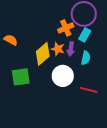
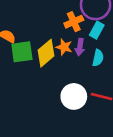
white circle: (63, 76) -> (74, 96), moved
green square: (21, 77) -> (22, 52), moved

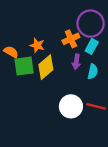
orange star: (64, 47) -> (37, 45), moved

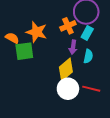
orange star: (37, 45) -> (36, 32), size x1.5
yellow diamond: (46, 67) -> (66, 69), moved

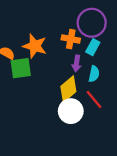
orange cross: (68, 26) -> (71, 39), turned 35
red line: (91, 89) -> (94, 99), moved, turned 36

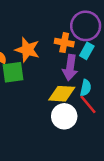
purple arrow: (77, 63) -> (70, 68), size x1.5
cyan semicircle: (94, 74) -> (86, 88), moved
yellow diamond: (68, 89) -> (62, 94), turned 44

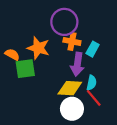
purple circle: (86, 26) -> (64, 22), moved

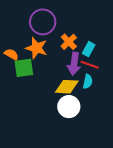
purple circle: (64, 22) -> (43, 22), moved
orange cross: (72, 41) -> (69, 42), turned 35
red line: (94, 98) -> (90, 65), moved, turned -30

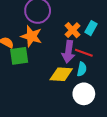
orange cross: (69, 42) -> (73, 30), moved
cyan rectangle: (89, 49) -> (91, 28), moved
white circle: (69, 107) -> (84, 94), moved

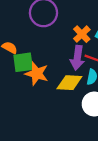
orange star: (31, 36) -> (37, 74), moved

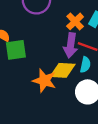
orange star: (37, 74) -> (44, 81), moved

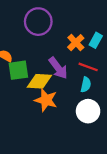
purple arrow: (71, 45) -> (58, 68), moved, turned -45
yellow diamond: (63, 70) -> (39, 81), moved

